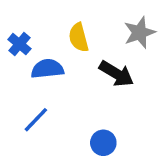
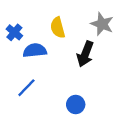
gray star: (139, 33) -> (102, 24), turned -30
black arrow: (116, 74) -> (85, 54), turned 80

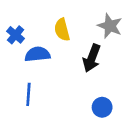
blue line: (26, 88) -> (28, 94), turned -40
blue circle: (76, 105) -> (102, 107), moved

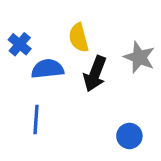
gray star: (110, 26) -> (139, 57), moved
black arrow: (92, 58) -> (95, 74), moved

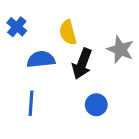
blue cross: (20, 44) -> (17, 27), moved
blue circle: (129, 136) -> (96, 105), moved

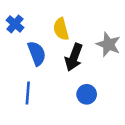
blue semicircle: (41, 59) -> (37, 53), turned 75

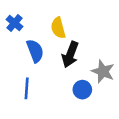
gray star: (108, 44) -> (103, 71), moved

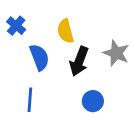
gray star: (103, 71) -> (116, 53), moved

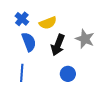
blue cross: (16, 26) -> (22, 19), moved
yellow semicircle: (65, 31) -> (48, 23), turned -96

